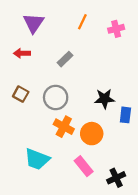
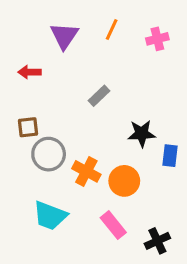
purple triangle: (34, 23) -> (64, 36), moved
gray rectangle: (65, 59) -> (99, 96), moved
brown square: (21, 94) -> (28, 127), turned -35
gray circle: (56, 98) -> (49, 154), moved

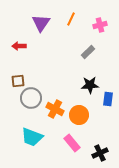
gray rectangle: (99, 96) -> (88, 52), moved

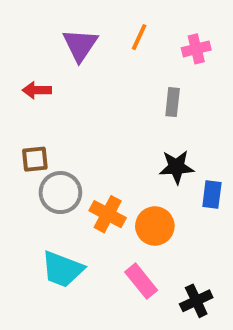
gray rectangle: (88, 52) -> (173, 102), turned -40

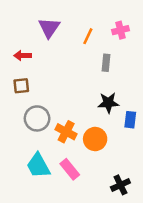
orange line: (139, 37) -> (88, 36), moved
brown square: (35, 159) -> (21, 86), moved
cyan trapezoid: (62, 269) -> (38, 166), turned 40
pink rectangle: (141, 281) -> (70, 169), moved

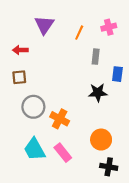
blue rectangle: (130, 120) -> (117, 74), moved
orange circle: (95, 139) -> (101, 140), moved
black cross: (120, 185) -> (109, 167), turned 35

